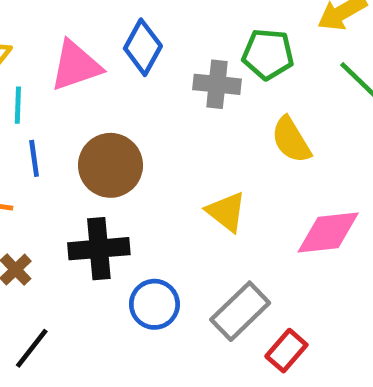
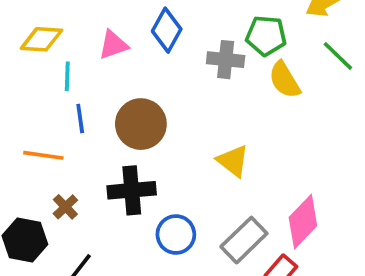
pink triangle: (76, 66) -> (113, 45), size x0.7
yellow semicircle: (291, 140) -> (284, 80), moved
pink diamond: (328, 232) -> (303, 222), moved, turned -40

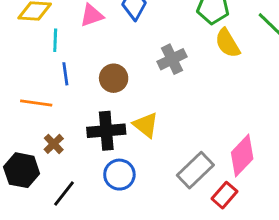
gray cross: (226, 60) -> (172, 59), moved, turned -32
brown circle: (141, 124) -> (114, 78), size x0.7
yellow triangle: (233, 161) -> (146, 125), moved
blue circle: (176, 234) -> (119, 175), moved

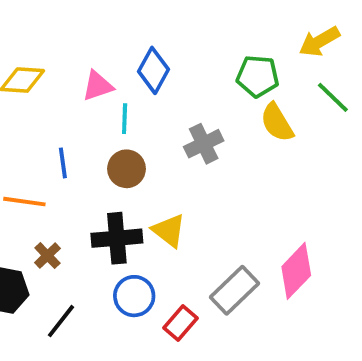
cyan line: (55, 40) -> (125, 119), moved
red rectangle: (225, 195) -> (180, 323), moved

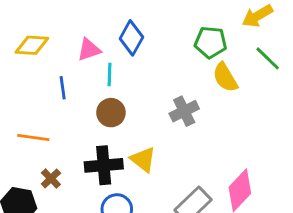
gray cross: (204, 144) -> (184, 111), moved
blue line: (63, 163) -> (63, 88), moved

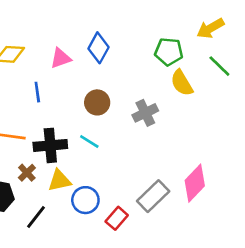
cyan line: (110, 75) -> (89, 141), moved, turned -60
brown circle: (111, 113) -> (97, 102), moved
yellow triangle: (143, 159) -> (59, 181), moved, turned -50
black cross: (104, 165) -> (50, 145), moved

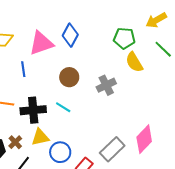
pink triangle: (61, 58) -> (41, 43), size x1.5
brown cross: (27, 173) -> (15, 142), moved

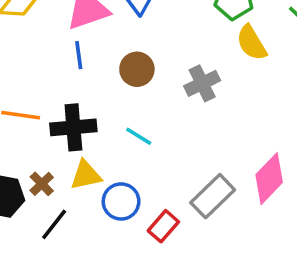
blue line: (23, 69) -> (79, 55), moved
cyan line: (63, 107) -> (139, 136), moved

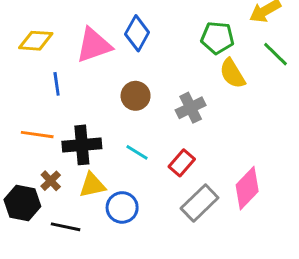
blue line: (79, 55) -> (57, 84), moved
brown cross: (42, 184) -> (51, 181), moved
black line: (54, 224) -> (66, 227), turned 64
red rectangle: (163, 226) -> (182, 163), moved

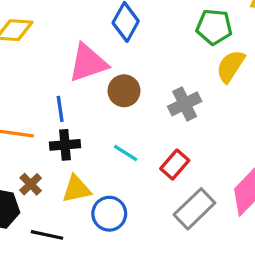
pink triangle: (94, 45) -> (88, 63), moved
yellow semicircle: (232, 73) -> (230, 66), turned 64
blue line: (57, 84) -> (60, 109), moved
black cross: (82, 145) -> (65, 145), size x0.7

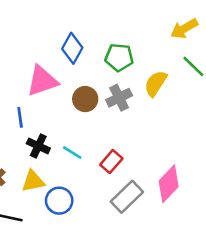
green pentagon: (214, 27) -> (119, 57), moved
brown circle: (124, 91) -> (85, 99), moved
gray cross: (185, 104) -> (119, 98), moved
black cross: (65, 145) -> (38, 146), moved, turned 30

